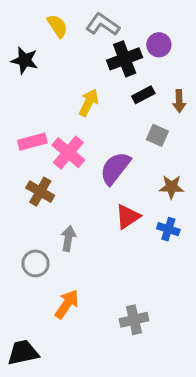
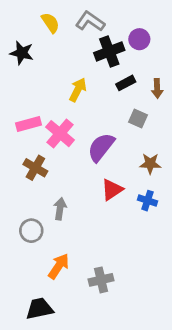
gray cross: (134, 320) -> (101, 280), moved
black trapezoid: (23, 353) -> (39, 309), moved

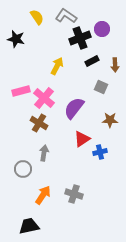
brown cross: (35, 168) -> (39, 123), moved
blue cross: (148, 201) -> (100, 152), moved, turned -32
gray cross: (101, 280) -> (74, 194), moved, turned 30

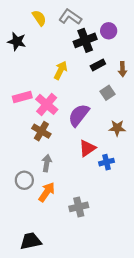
gray square: (101, 87) -> (108, 93), turned 32
gray cross: (74, 194) -> (79, 207), turned -30
orange arrow: (43, 195) -> (47, 192), moved

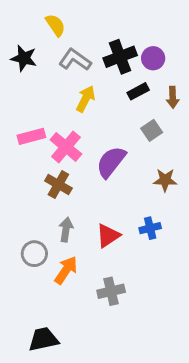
gray L-shape: (70, 17) -> (75, 60), moved
purple circle: (109, 31) -> (153, 58), moved
red triangle: (87, 148) -> (108, 236), moved

